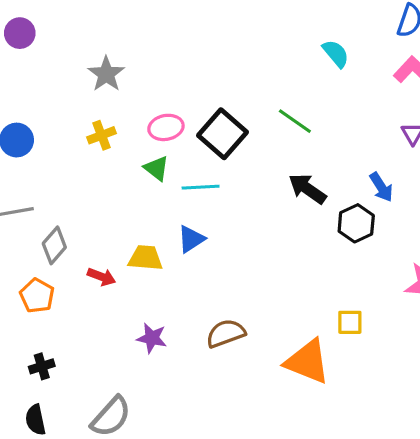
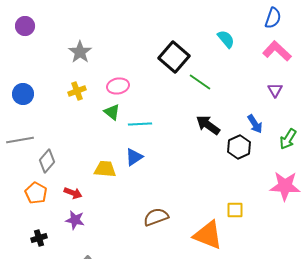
black square: (223, 134) -> (174, 57), moved
red arrow: (102, 277) -> (73, 193), moved
purple star: (152, 338) -> (75, 220), moved

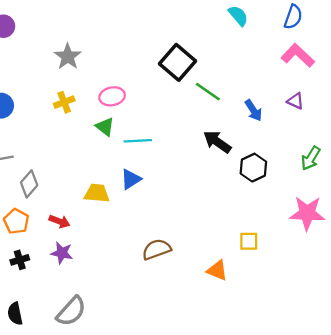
cyan semicircle: (226, 39) -> (238, 16), moved
purple triangle: (275, 90) -> (295, 101), turned -35
blue arrow: (255, 124) -> (253, 110), moved
orange triangle: (208, 235) -> (217, 270), size x0.6
black cross: (39, 238) -> (20, 260), moved

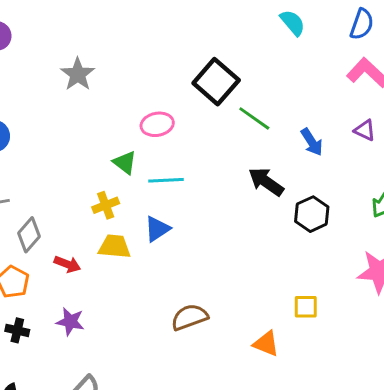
pink ellipse: (112, 96) -> (157, 124), moved
yellow cross: (64, 102) -> (106, 205), moved
red arrow: (59, 221) -> (67, 264), moved
black cross: (20, 260) -> (17, 330), turned 30

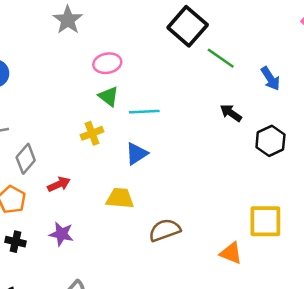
pink ellipse: (157, 124) -> (107, 63), moved
black arrow: (266, 182) -> (231, 113), size x0.7
yellow trapezoid: (114, 247) -> (120, 198), moved
red arrow: (67, 264) -> (59, 184), turned -45
yellow square: (306, 307) -> (265, 221), size x1.6

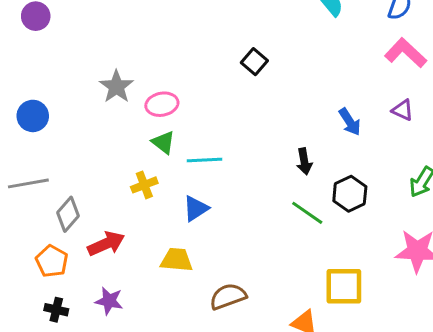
gray star: (68, 20) -> (116, 87), moved
black square: (188, 26) -> (254, 62), size x0.6
green line: (221, 58) -> (307, 213), moved
black arrow: (231, 113) -> (304, 161), turned -135
red arrow: (59, 184) -> (106, 244), size x1.4

